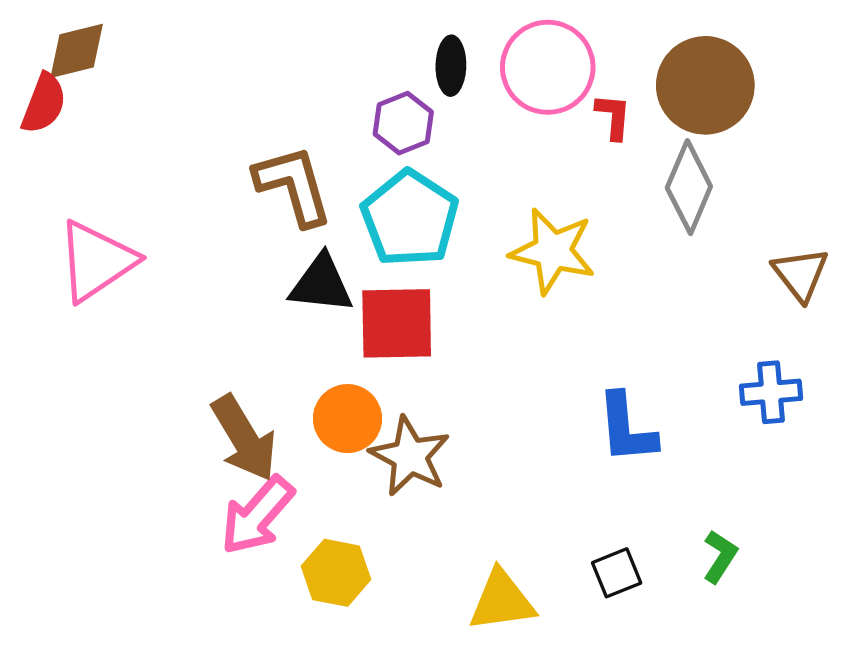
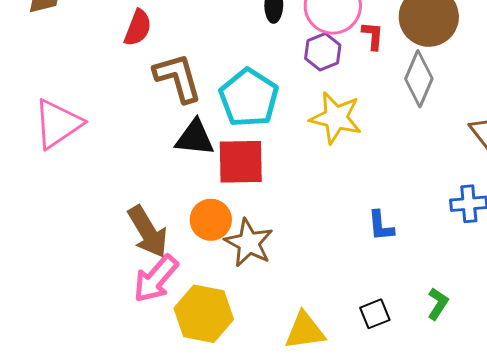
red semicircle: (44, 103) -> (138, 28), moved
purple hexagon: (403, 123) -> (323, 52), moved
blue L-shape: (627, 428) -> (381, 226), size x0.7
yellow hexagon: (336, 573) -> (204, 314), size x1.4

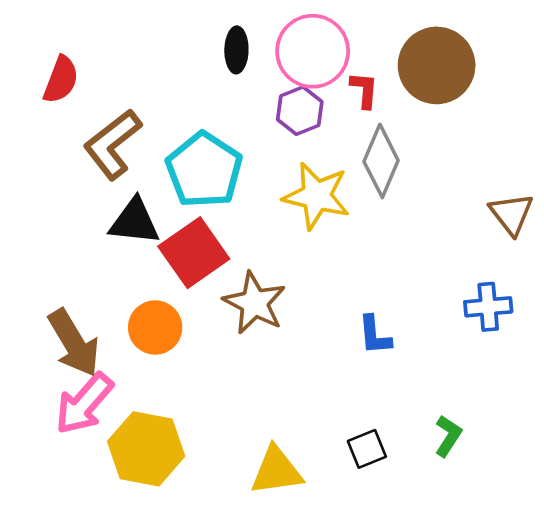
brown L-shape: (178, 78) -> (113, 144), turned -112
gray diamond: (419, 79) -> (381, 161), moved
red square: (241, 162) -> (194, 253), turned -34
brown star: (249, 243) -> (255, 303), moved

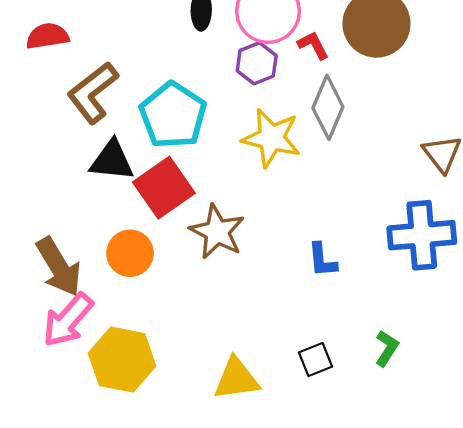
red semicircle: (61, 80) -> (47, 36), turned -120
red L-shape: (364, 90) -> (313, 45), turned -32
blue cross: (488, 307) -> (422, 235), size x1.6

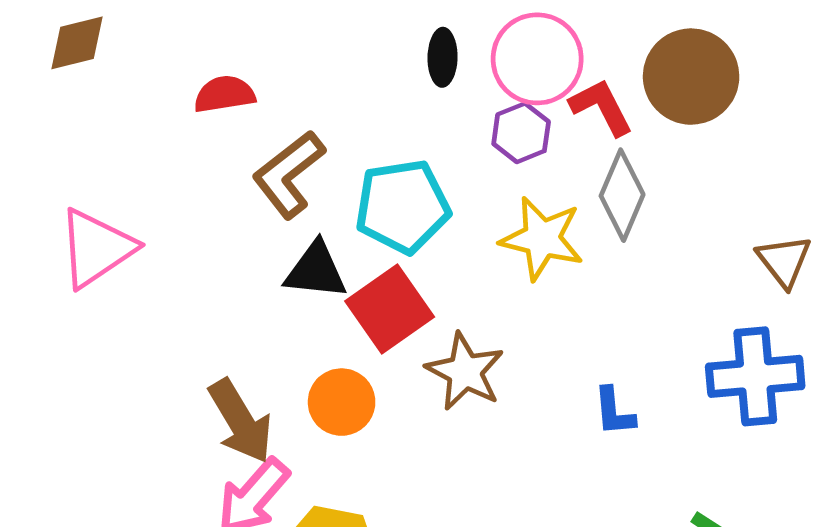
red L-shape: (313, 45) -> (601, 107), size x1.4
cyan pentagon: (173, 115) -> (402, 206), turned 30

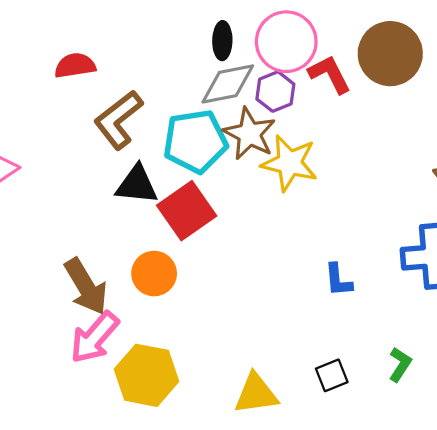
gray diamond: (622, 195) -> (228, 84), moved, turned 56
brown star: (465, 372) -> (249, 134), moved

